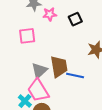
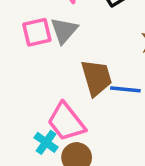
gray triangle: (39, 70) -> (64, 30), moved

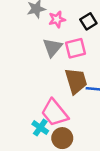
pink square: (37, 32) -> (76, 48), moved

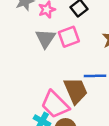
brown trapezoid: (76, 81) -> (76, 91), moved

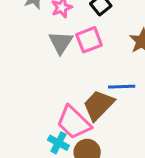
brown trapezoid: (76, 91) -> (99, 105), turned -112

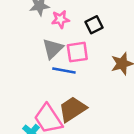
blue line: (122, 87) -> (64, 71), moved

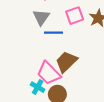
pink square: (77, 52) -> (75, 16), moved

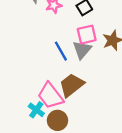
gray triangle: (41, 17) -> (82, 50), moved
blue line: (54, 33) -> (61, 51), turned 54

